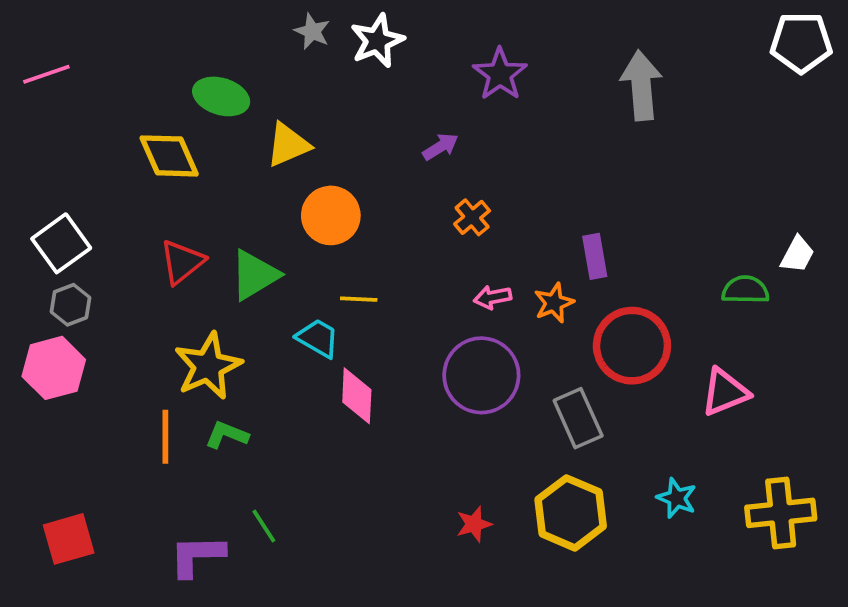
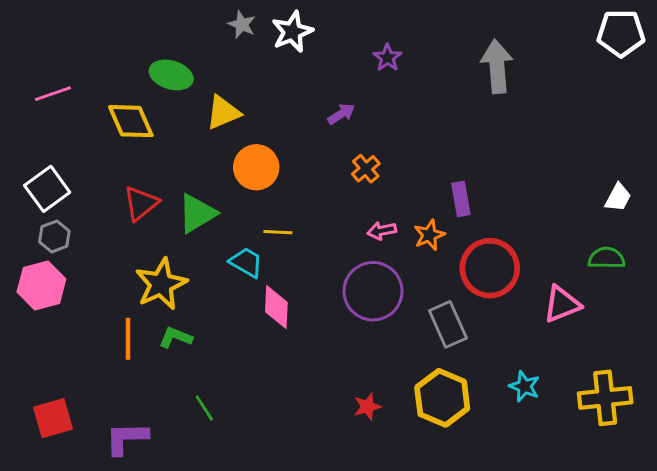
pink line: (46, 74) -> (53, 94), moved
purple star: (500, 74) -> (387, 58), size x0.7
green semicircle: (745, 290) -> (607, 258), moved
purple L-shape: (197, 556) -> (126, 438), moved

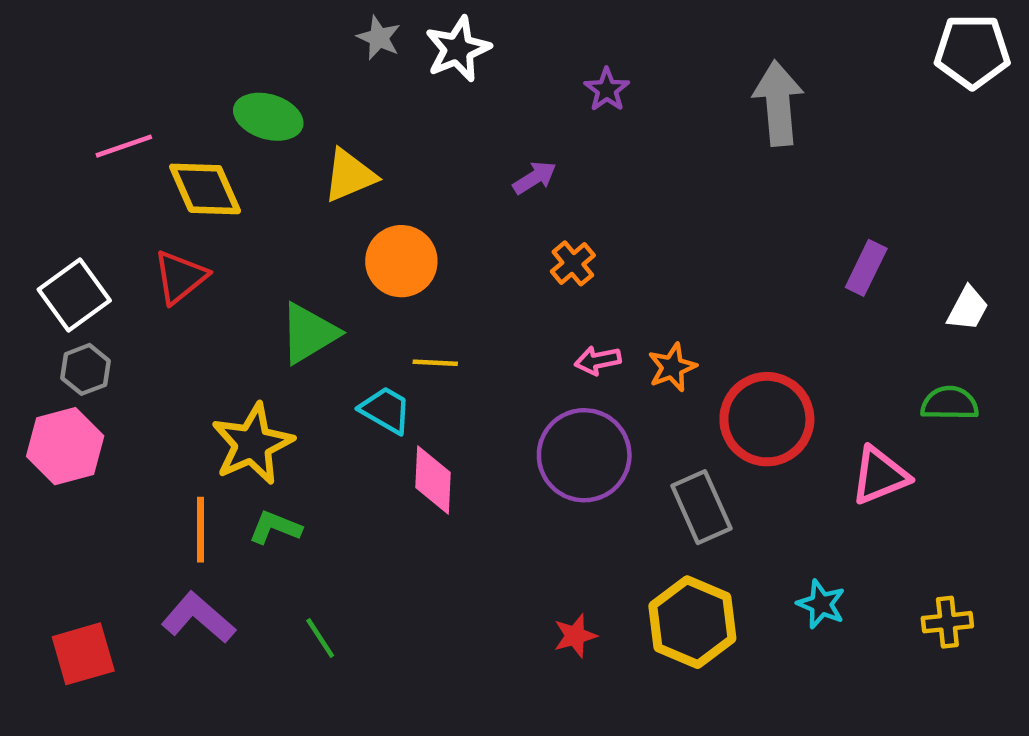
pink line: (53, 94) -> (124, 146), moved
purple rectangle: (461, 199) -> (866, 268), moved, turned 36
red triangle: (141, 203) -> (180, 277), moved
yellow cross: (605, 398) -> (947, 622), size x0.6
purple L-shape: (126, 438) -> (198, 618), moved, turned 42

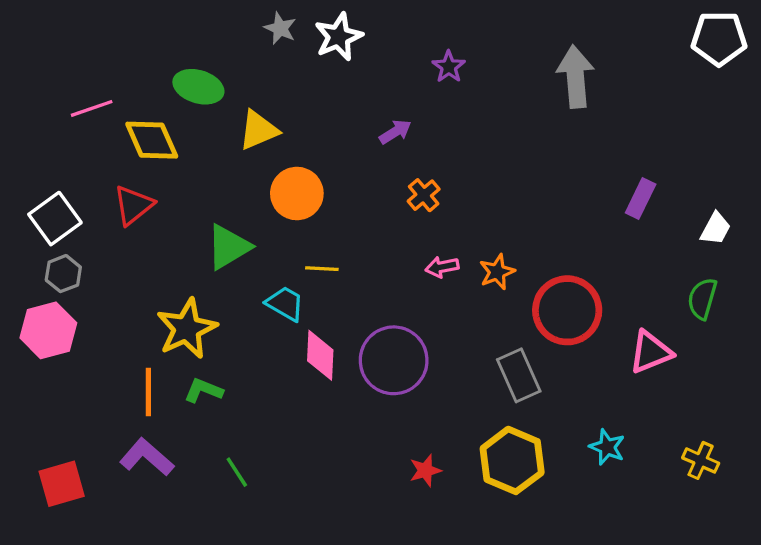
green semicircle: (950, 403) -> (702, 299), turned -75
purple circle: (584, 455) -> (394, 360), moved
yellow cross: (947, 622) -> (701, 460), turned 30

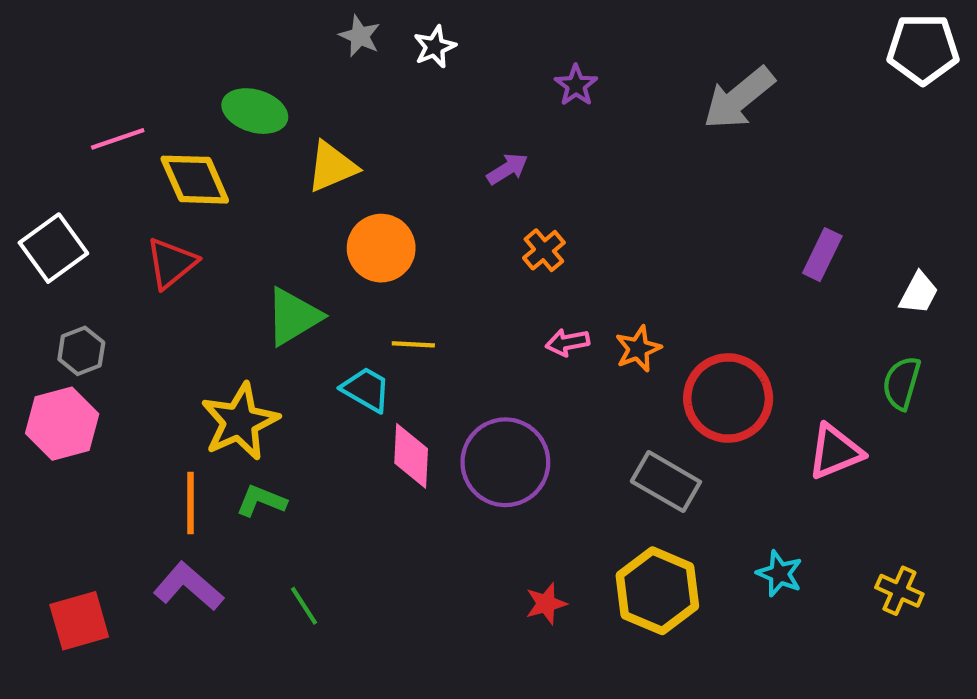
white star: (339, 37) -> (435, 47), size x0.7
gray arrow: (575, 77) -> (739, 98), turned -124
white square: (55, 219) -> (53, 248), moved
gray rectangle: (519, 375) -> (666, 482), turned -36

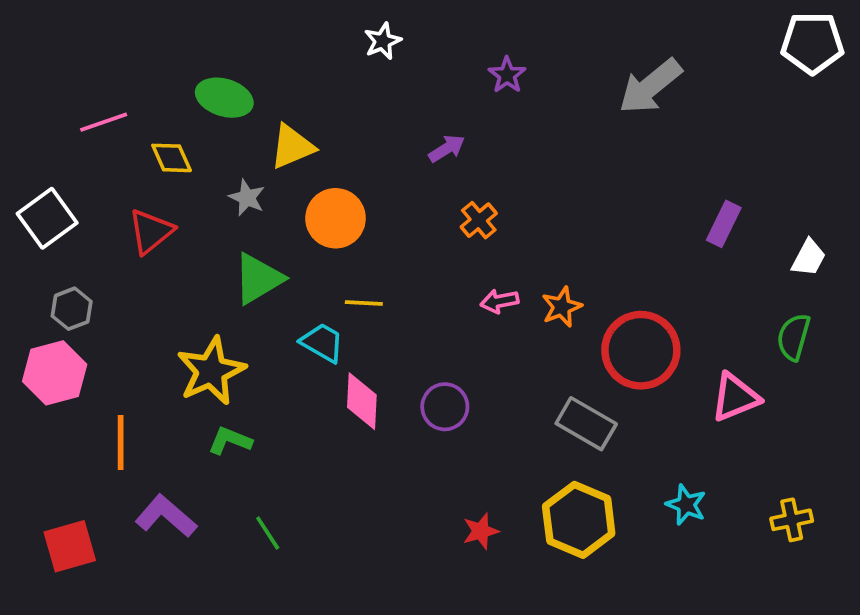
gray star: (360, 36) -> (247, 198), moved
yellow diamond: (195, 180) -> (172, 158), size x0.7
purple circle: (505, 462) -> (445, 407), size x0.6
orange line: (191, 503) -> (121, 443), moved
yellow cross: (899, 591) -> (792, 520), turned -36

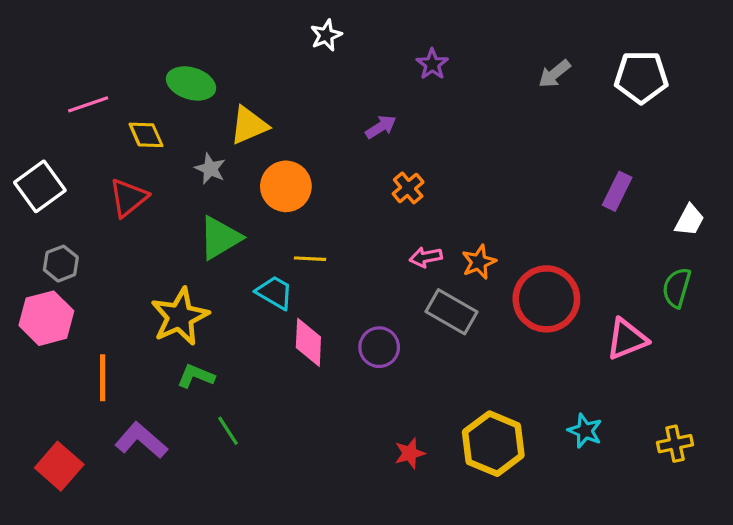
white pentagon: (812, 43) -> (641, 77), moved
gray arrow: (650, 86) -> (554, 74), size x0.6
gray rectangle: (586, 424) -> (452, 312), moved
green line: (268, 533) -> (228, 431), moved
red square: (70, 546) -> (59, 466), turned -33

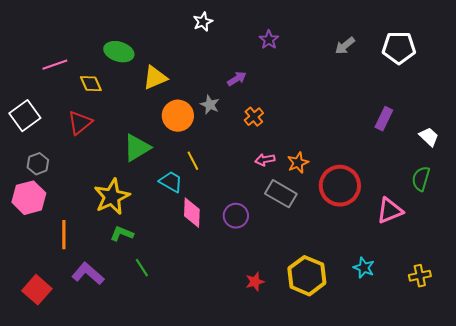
gray star: (210, 169) -> (210, 105), moved
white trapezoid: (689, 220) -> (429, 137), turned -75
yellow line: (310, 259) -> (193, 161), turned 60

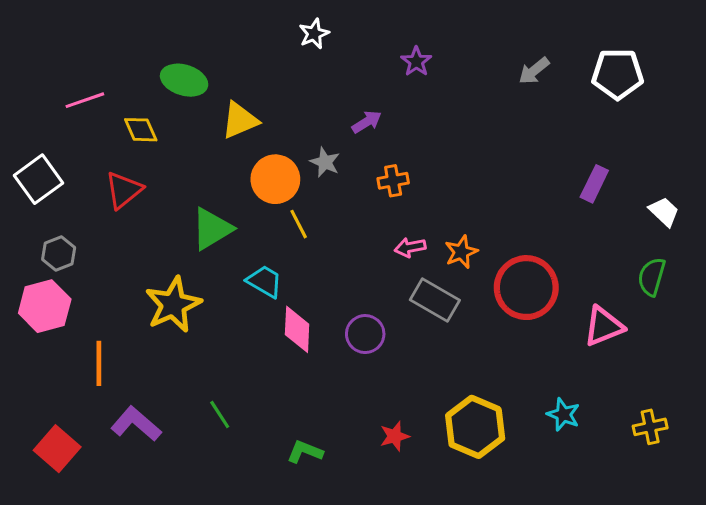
orange cross: (254, 117) -> (393, 181), turned 30
yellow line: (193, 161) -> (299, 224), moved
green L-shape: (122, 234) -> (305, 452), moved

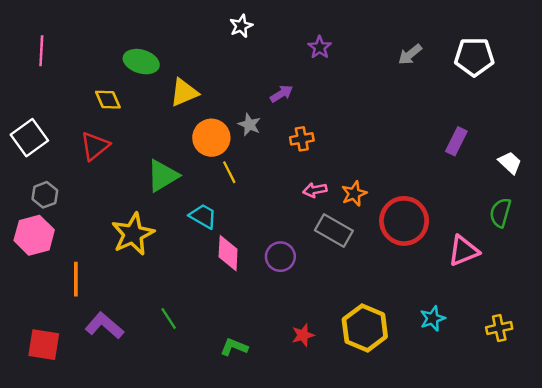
pink line: (85, 100) -> (41, 51), moved, turned -68
cyan star: (563, 415) -> (433, 318), turned 30
red square: (57, 449) -> (44, 345), turned -32

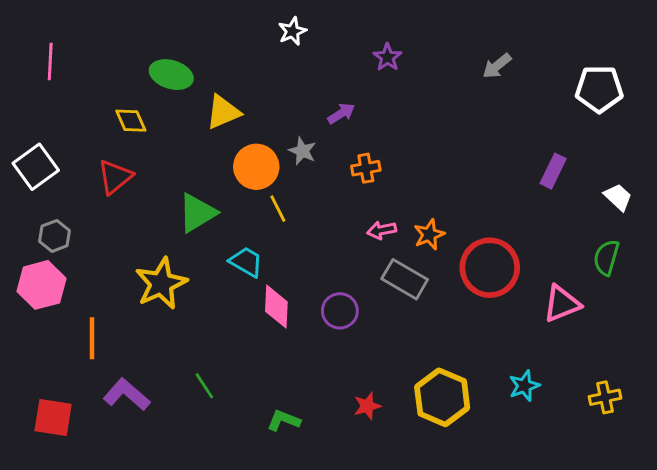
white pentagon: (474, 57) -> (599, 89), moved

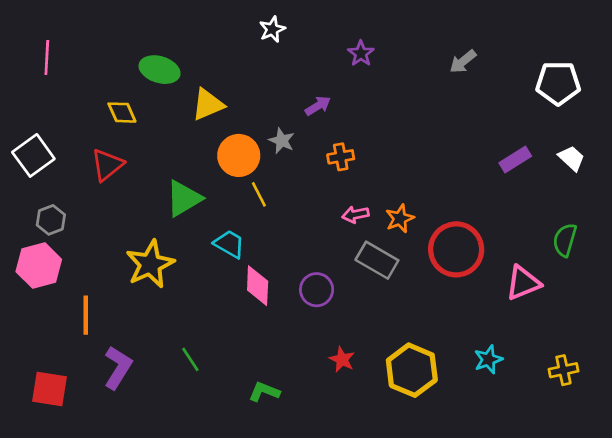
purple rectangle: (553, 171) -> (515, 159), turned 32
white trapezoid: (618, 197) -> (572, 158), moved
purple L-shape: (127, 394) -> (118, 367), turned 81
red star: (367, 406) -> (342, 359), moved, turned -30

